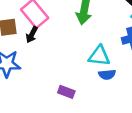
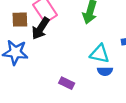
black arrow: (32, 35) -> (41, 28), size x1.5

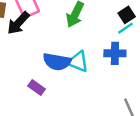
blue semicircle: (105, 71) -> (57, 62), moved, size x1.6

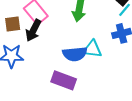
purple rectangle: (37, 88) -> (64, 80), size x1.6

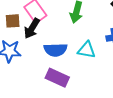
blue semicircle: (75, 54) -> (55, 50), moved

